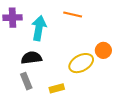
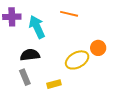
cyan arrow: (39, 28) -> (37, 27), turned -35

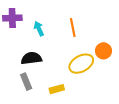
orange line: (69, 14) -> (73, 28), moved, turned 66
cyan arrow: (37, 27) -> (39, 29), size x0.6

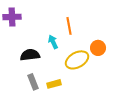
cyan arrow: (39, 29) -> (53, 42), moved
gray rectangle: (26, 82) -> (33, 82), moved

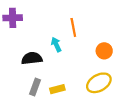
yellow ellipse: (77, 60) -> (99, 83), moved
gray rectangle: (33, 82) -> (35, 87), turned 42

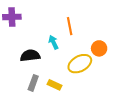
yellow ellipse: (99, 83) -> (80, 64), moved
yellow rectangle: (57, 89) -> (54, 85), turned 40

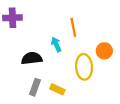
yellow ellipse: (80, 64) -> (84, 67), turned -65

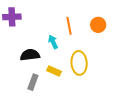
orange circle: (104, 51) -> (98, 25), moved
yellow rectangle: (57, 89) -> (54, 71), moved

